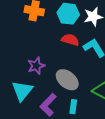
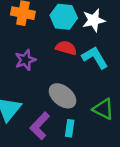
purple star: (36, 66) -> (25, 60), moved

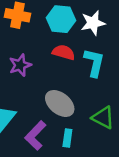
cyan L-shape: (95, 57) -> (94, 63), turned 44

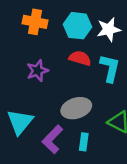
gray ellipse: (60, 103) -> (76, 108), turned -56

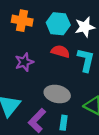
gray ellipse: (76, 108) -> (57, 94), turned 30

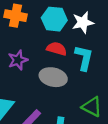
gray ellipse: (57, 94) -> (53, 77), moved

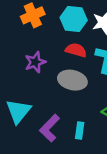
orange cross: (16, 16) -> (33, 15), turned -35

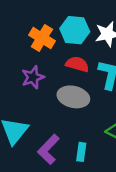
orange cross: (33, 15) -> (42, 38), moved, turned -35

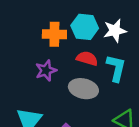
orange cross: (42, 38) -> (54, 34), turned -30

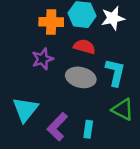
cyan L-shape: (116, 68) -> (115, 72), moved

